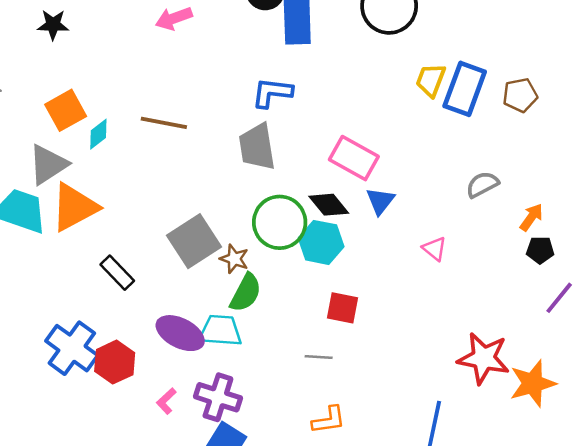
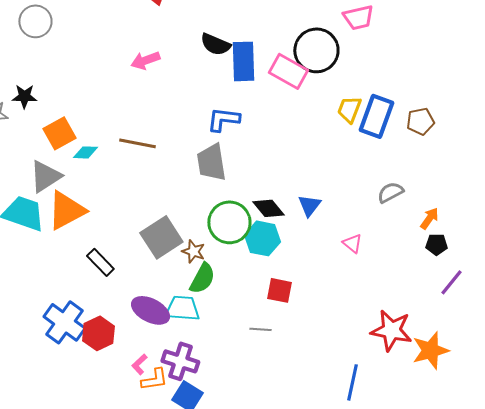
black star: (53, 25) -> (24, 96), moved
cyan diamond: (98, 134) -> (85, 152), turned 40
pink rectangle: (354, 158) -> (288, 71), moved
orange L-shape: (329, 420) -> (154, 379), moved

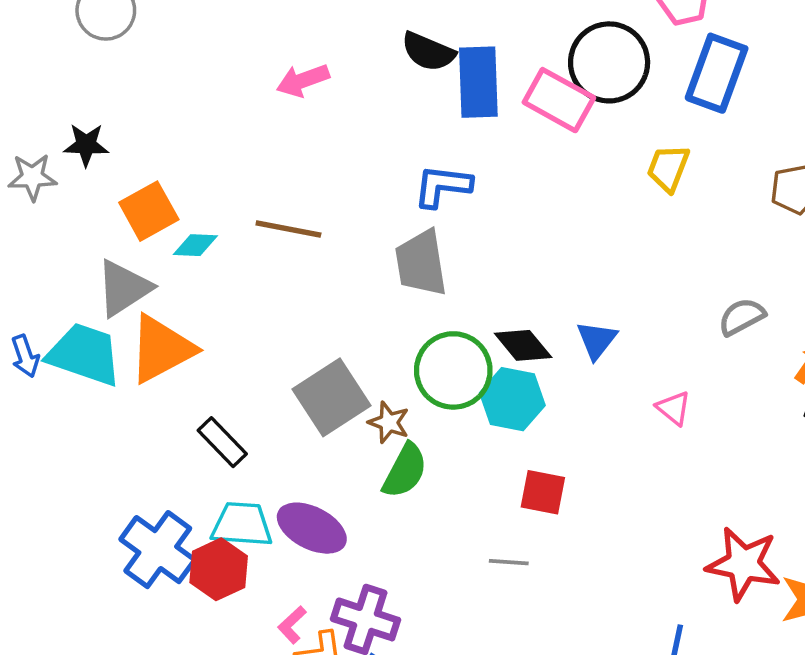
blue rectangle: (376, 116) -> (717, 73), moved
cyan trapezoid: (182, 308) -> (242, 524), moved

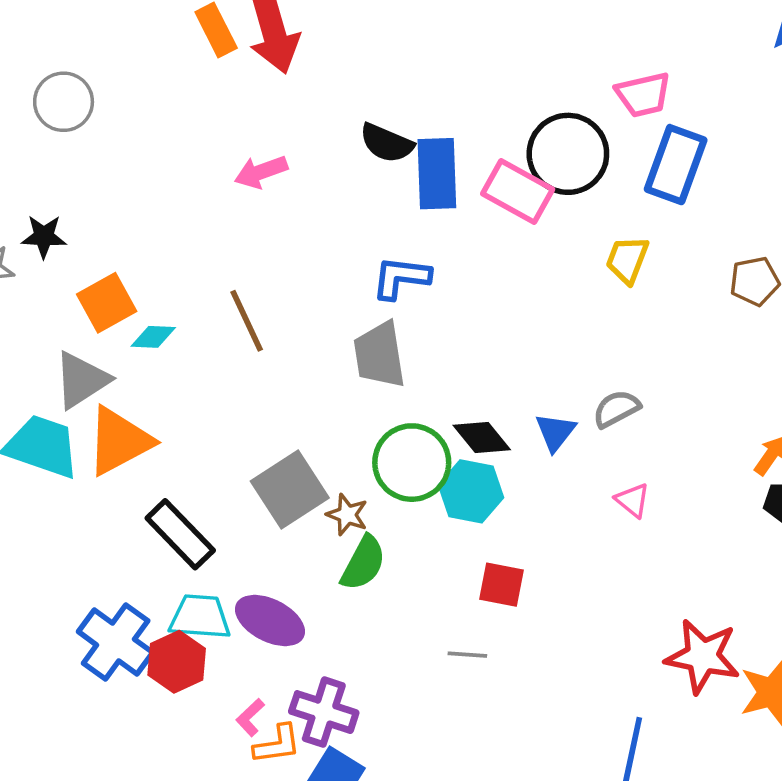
brown line: (288, 229) -> (247, 321), turned 54
gray semicircle: (742, 317) -> (616, 409), moved
black rectangle: (222, 442) -> (180, 534), size x1.4

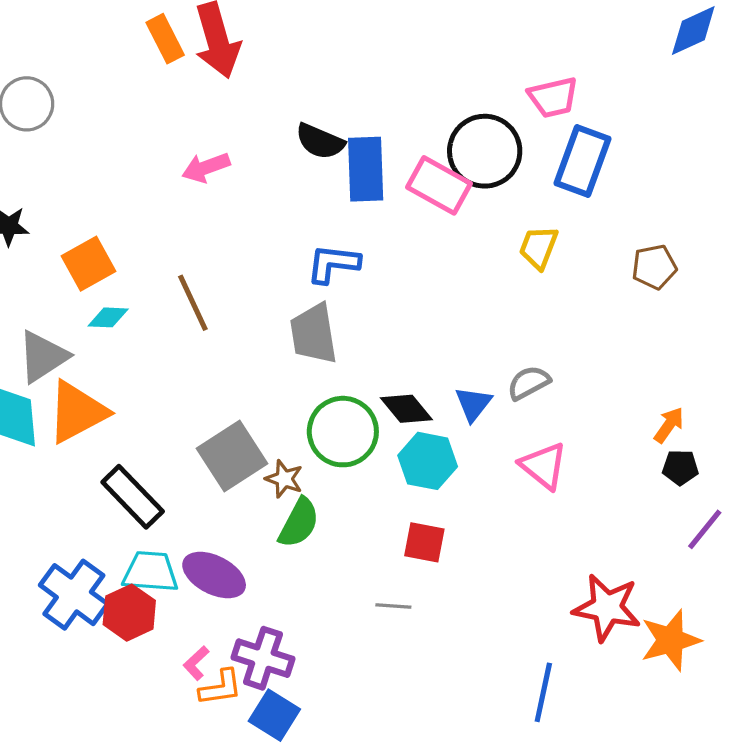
orange square: (107, 303) -> (89, 264), moved
cyan hexagon: (471, 491) -> (428, 461), moved
pink triangle: (633, 500) -> (543, 466), size x1.5

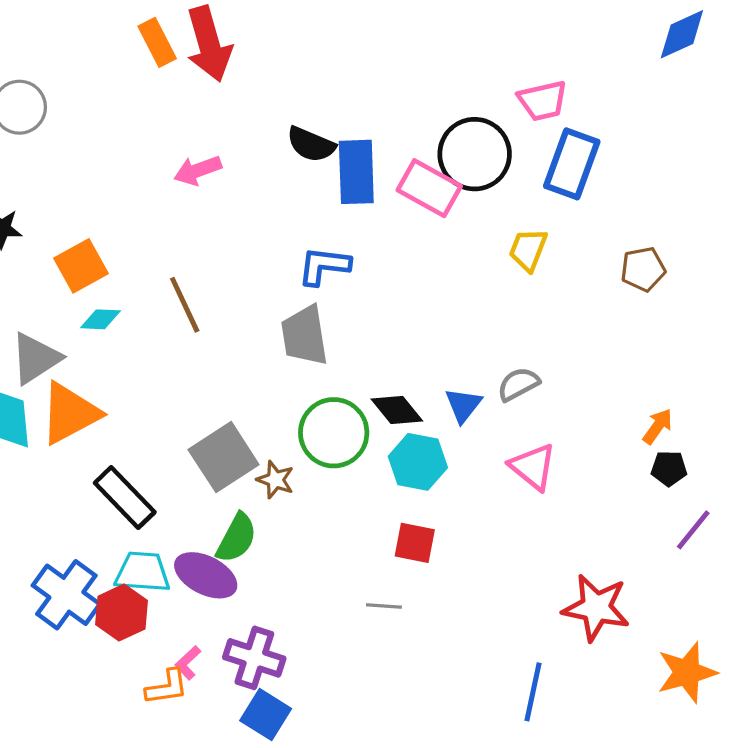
green semicircle: (299, 523) -> (236, 538), moved
orange star: (671, 640) -> (687, 672), moved
orange L-shape: (221, 688) -> (167, 687), moved

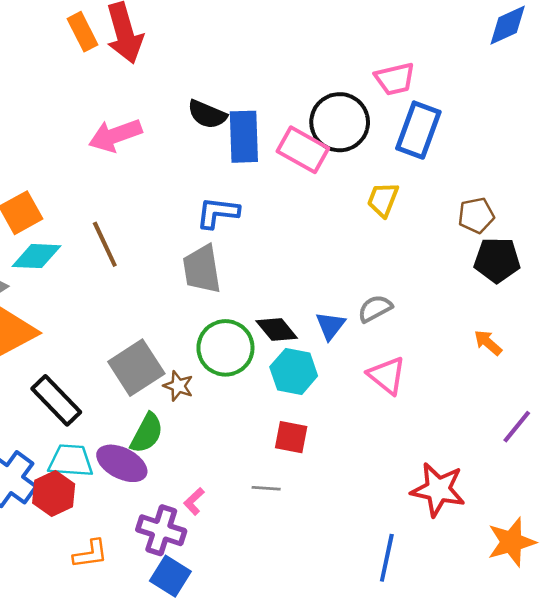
pink arrow: (198, 170) -> (115, 135), size x1.4
cyan diamond: (100, 319) -> (37, 256), size x1.5
orange arrow: (658, 426) -> (488, 343), turned -84
black pentagon: (669, 468) -> (497, 260), moved, size x1.6
pink L-shape: (188, 663) -> (194, 501), moved

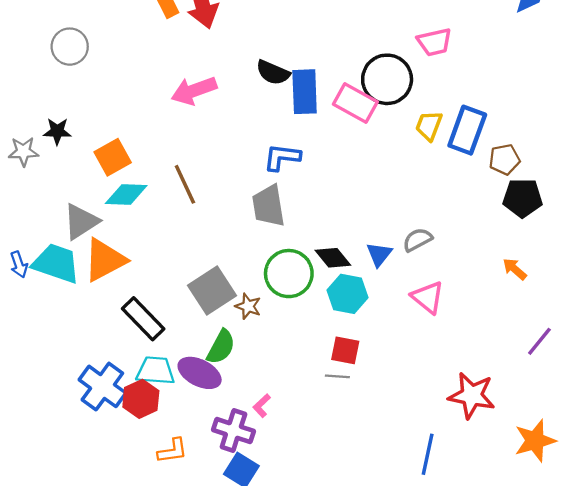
blue rectangle: (418, 130) -> (467, 130), moved
yellow trapezoid: (383, 200) -> (429, 126), moved
gray line: (266, 488) -> (337, 376), moved

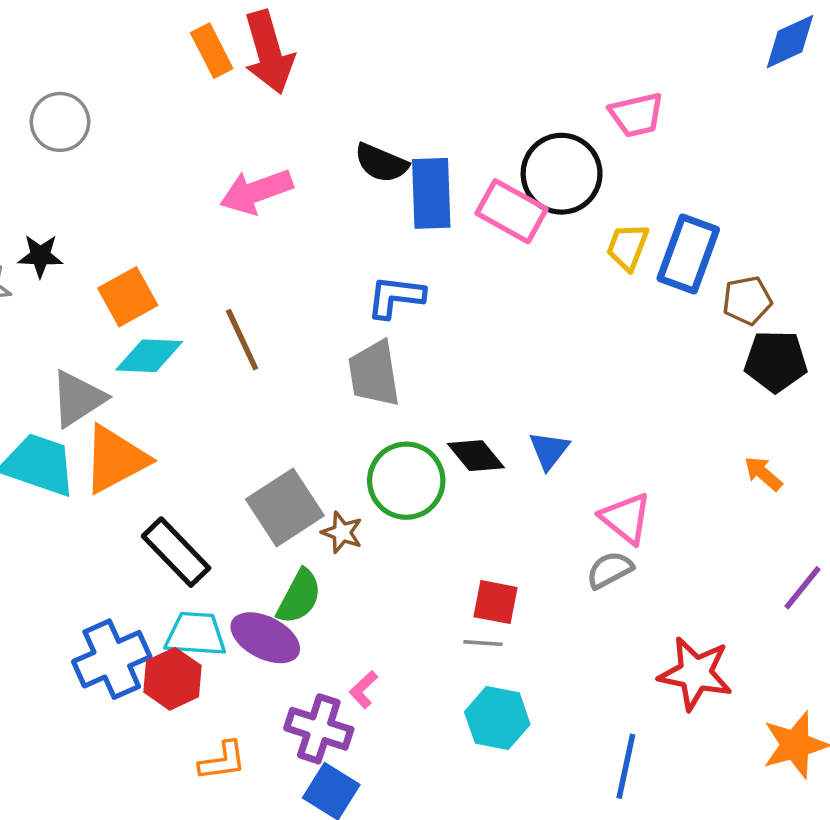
gray semicircle: (418, 240) -> (610, 570), moved
cyan hexagon: (348, 294) -> (497, 718), moved
blue cross: (102, 386) -> (112, 659), turned 30

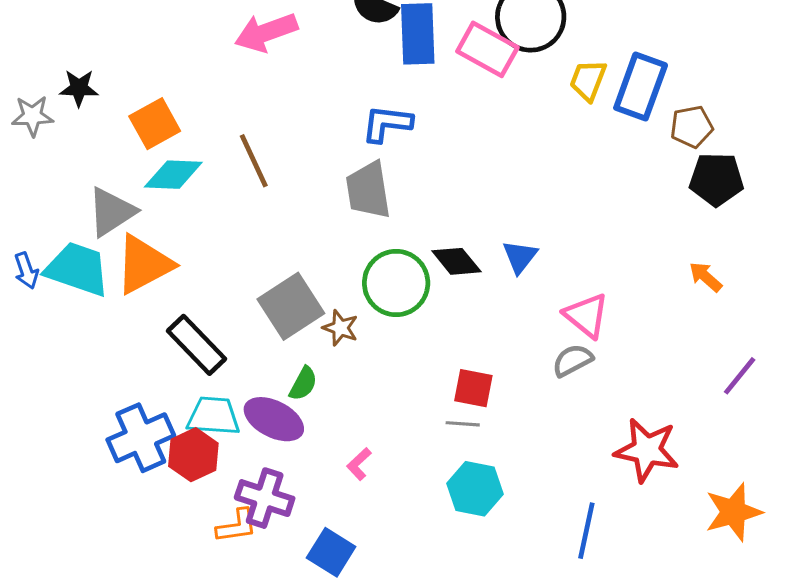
green semicircle: (299, 597) -> (303, 384), size x0.7
purple cross: (319, 729) -> (265, 498), moved

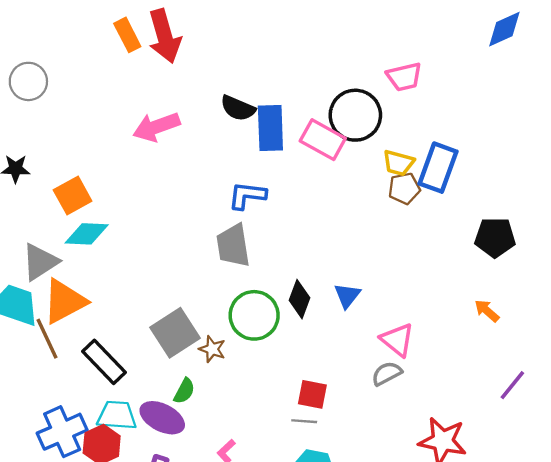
yellow trapezoid: (588, 80) -> (398, 163), turned -96
brown pentagon: (692, 127) -> (404, 189), moved
brown line: (254, 161) -> (47, 339), moved
black diamond: (456, 261) -> (300, 299), turned 60

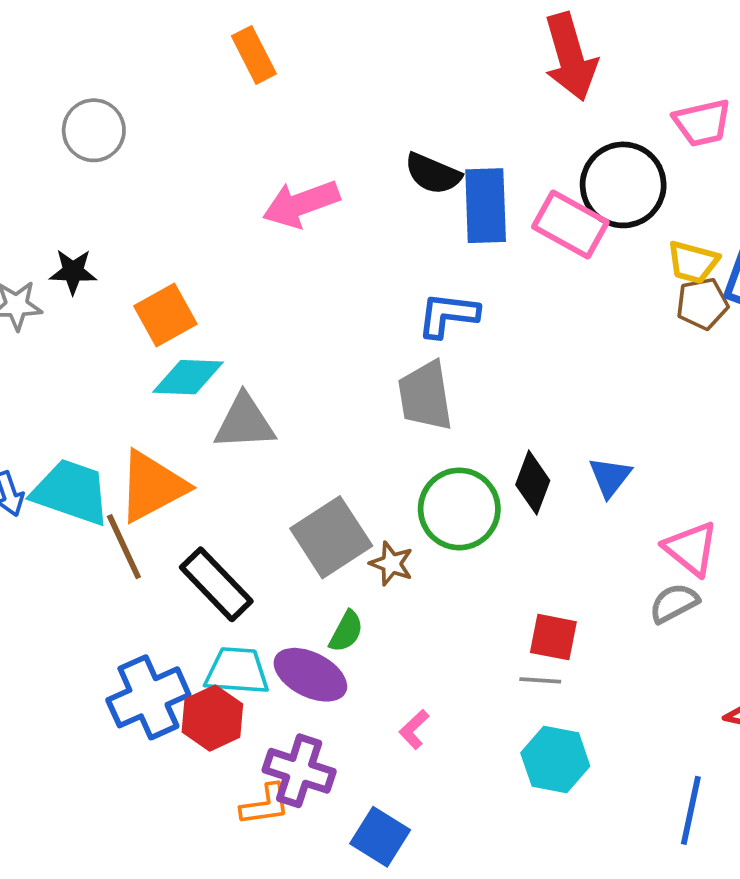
red arrow: (165, 36) -> (570, 57), moved
gray triangle: (40, 262) -> (244, 422), moved, turned 30

